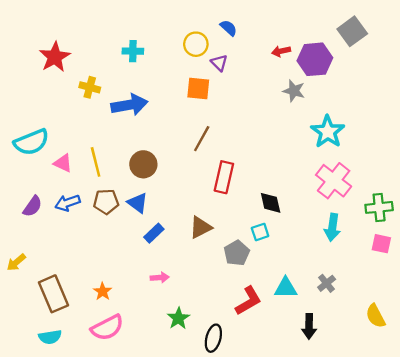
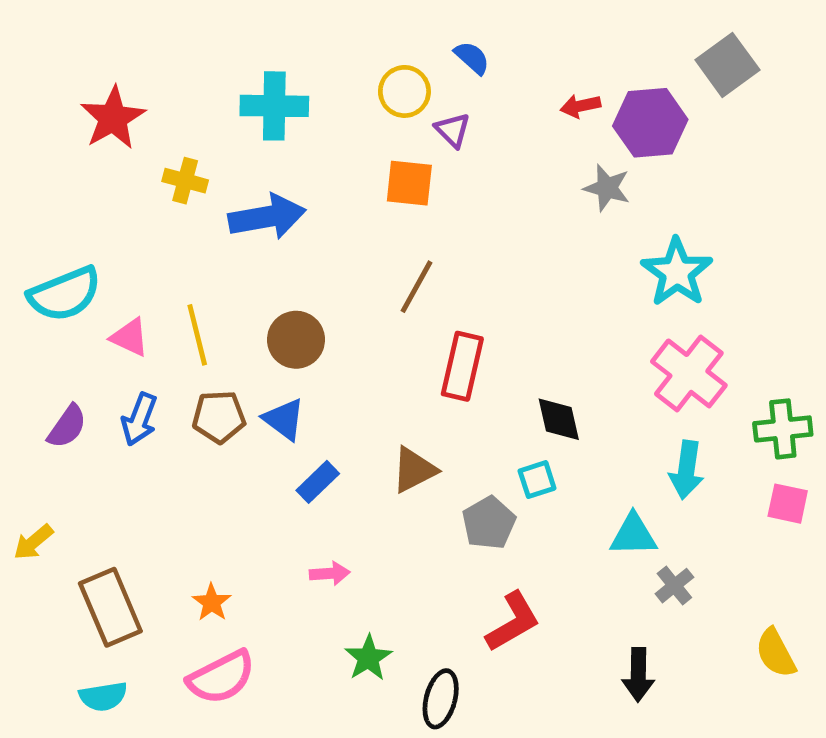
cyan cross: (133, 51) -> (274, 106), size x1.5
blue arrow: (68, 203) -> (139, 419), turned -50
cyan triangle: (286, 288) -> (633, 535), moved

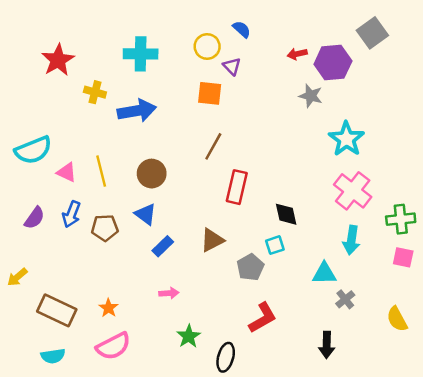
brown pentagon: (219, 417) -> (105, 228), moved
brown rectangle: (110, 607) -> (57, 310), turned -42
yellow semicircle: (776, 653) -> (397, 319), moved

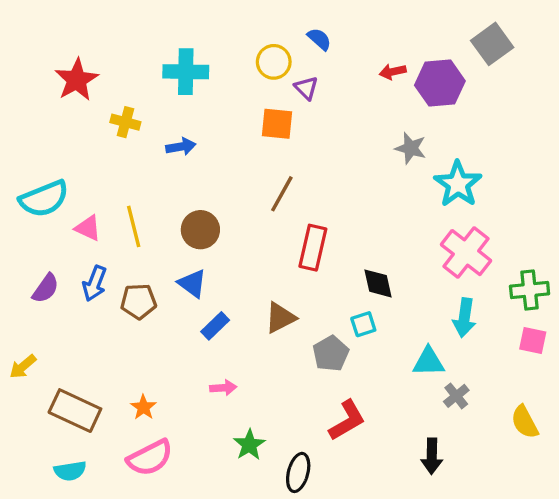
gray star: (311, 96) -> (411, 148), moved
blue arrow: (137, 111) -> (181, 147), size x0.6

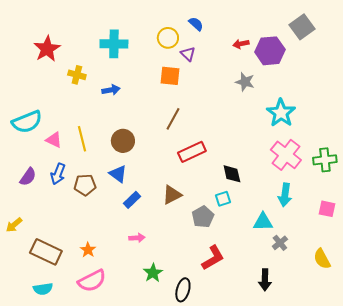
gray star: (411, 148) -> (245, 82), moved
red rectangle: (313, 248) -> (192, 152), turned 52
green cross: (530, 290) -> (325, 160), moved

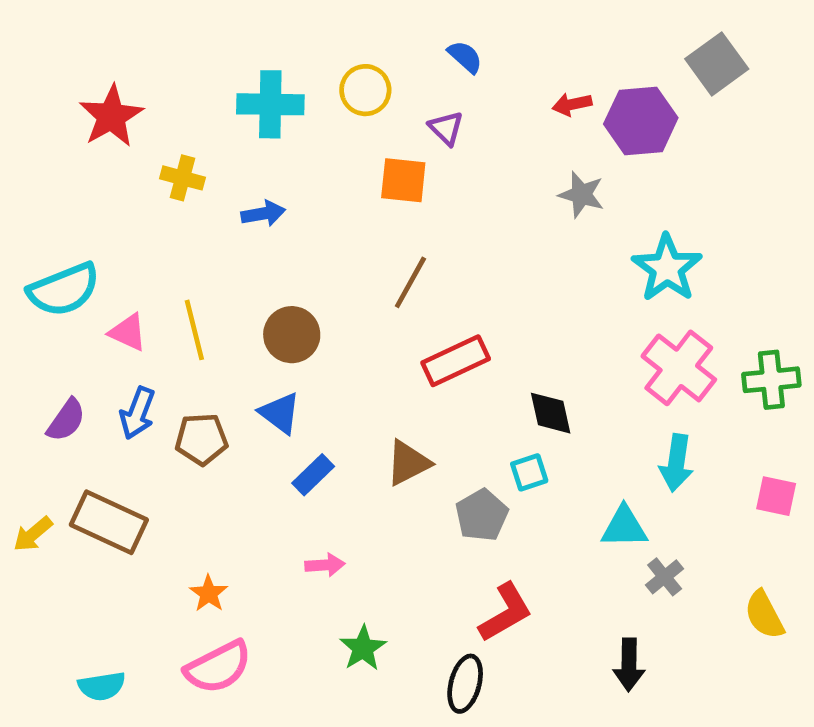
yellow circle: (168, 38) -> (365, 90), moved
brown rectangle: (46, 252) -> (109, 522), moved
black ellipse: (183, 290) -> (465, 684), moved

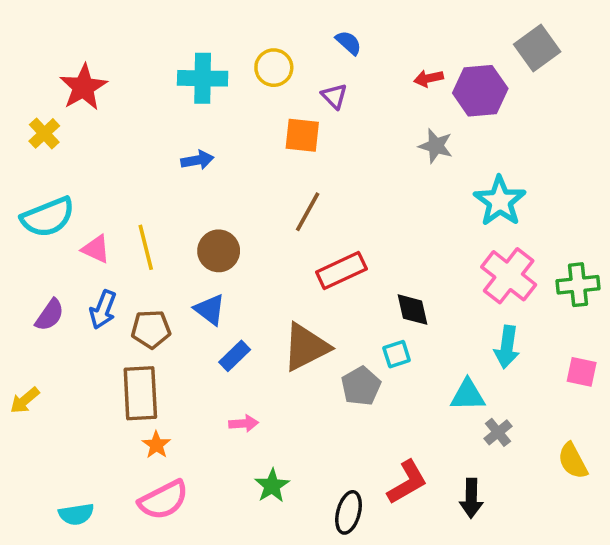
yellow cross: (183, 178) -> (44, 133), moved, turned 32
brown triangle: (408, 463) -> (306, 347), size x1.4
brown rectangle: (109, 522) -> (140, 393), moved, turned 62
red L-shape: (505, 612) -> (407, 482), moved

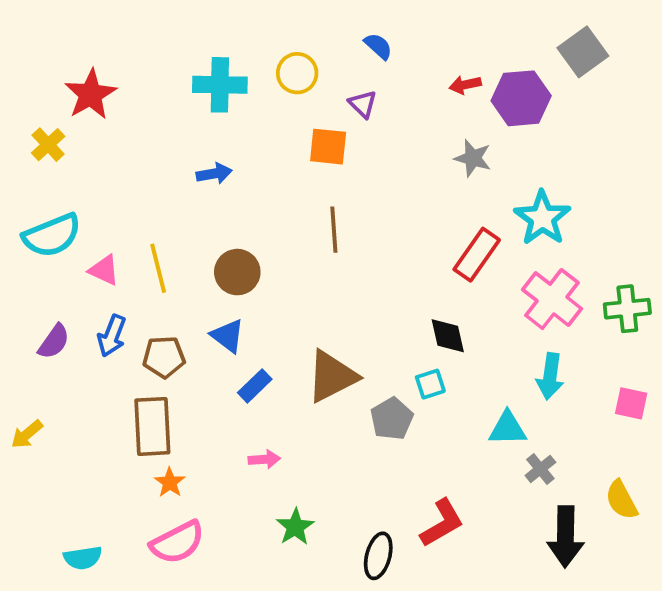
brown line: (308, 212) -> (334, 230), turned -33
red rectangle: (341, 270) -> (477, 255), moved, turned -30
black arrow: (471, 498) -> (566, 537), moved, size x1.4

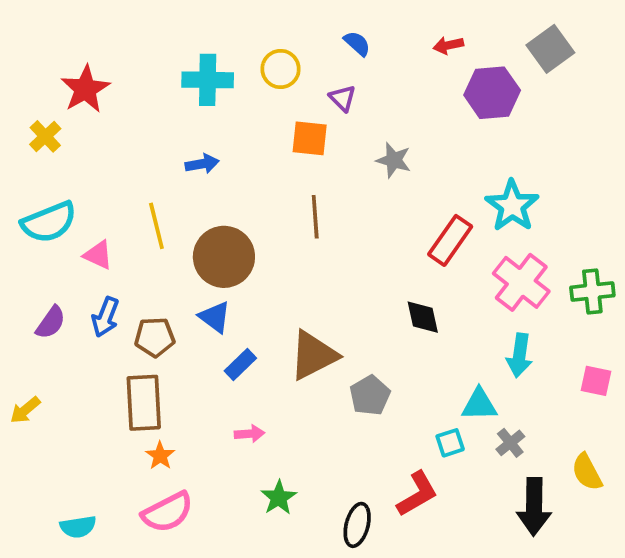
red arrow: (465, 85) -> (448, 45), moved
gray star: (473, 158) -> (394, 160), moved
yellow line: (158, 268) -> (156, 226), moved
brown circle: (237, 272) -> (224, 257), size x1.4
cyan square: (430, 384) -> (450, 443), moved

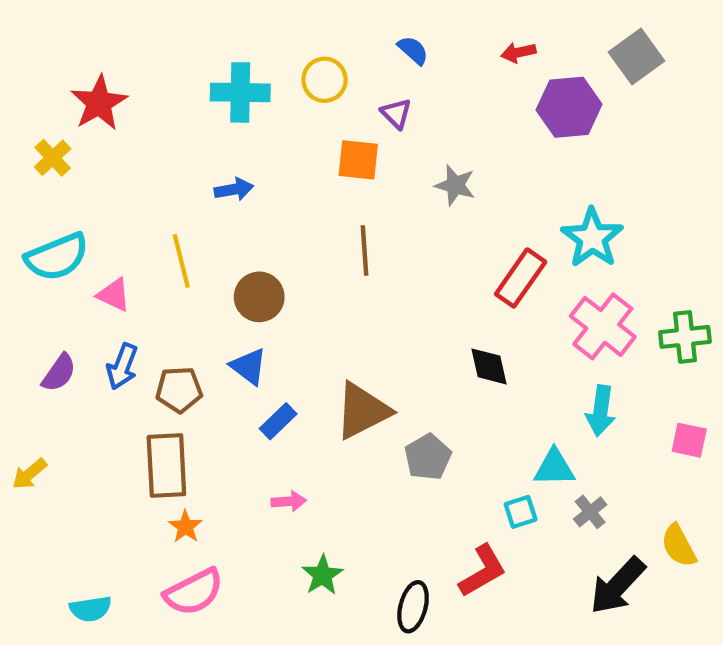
brown circle: (224, 257) -> (259, 297), size x0.7
black arrow: (534, 507) -> (618, 586), turned 42

